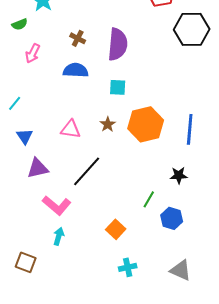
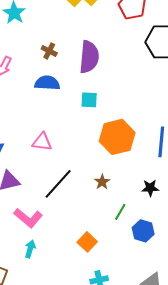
brown star: (108, 124) -> (102, 182), moved

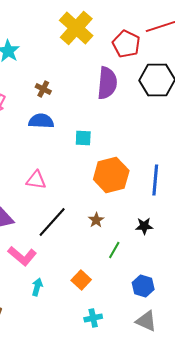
purple semicircle: (89, 57) -> (107, 83), moved
blue hexagon: (143, 231) -> (143, 286), moved
cyan arrow: (30, 249) -> (37, 287), moved

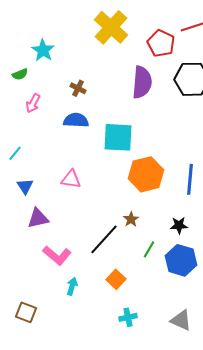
cyan square: (83, 138) -> (118, 137), size x1.8
black line: (52, 222) -> (104, 239), moved
blue hexagon: (143, 286) -> (181, 260), moved, size x1.4

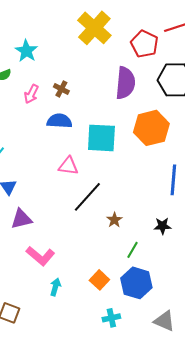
pink arrow: (33, 103) -> (31, 94), moved
orange hexagon: (146, 174) -> (151, 128), moved
pink triangle: (71, 179) -> (68, 166), moved
black line: (104, 239) -> (87, 197), moved
blue hexagon: (181, 260) -> (136, 283), moved

